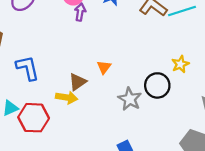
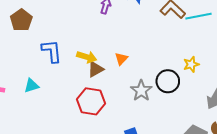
yellow arrow: (67, 97) -> (87, 57), moved
red hexagon: (34, 118) -> (91, 101), moved

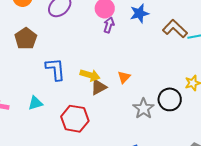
red hexagon: (91, 101) -> (75, 119), moved

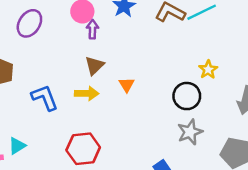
brown triangle: (99, 87) -> (94, 65), moved
cyan triangle: (35, 103) -> (17, 146), moved
gray star: (143, 109) -> (190, 132), moved, turned 30

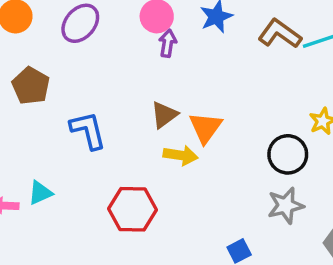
brown triangle: (94, 65) -> (164, 115), moved
orange triangle: (127, 85) -> (205, 127), size x1.5
yellow arrow: (87, 93) -> (181, 155), moved

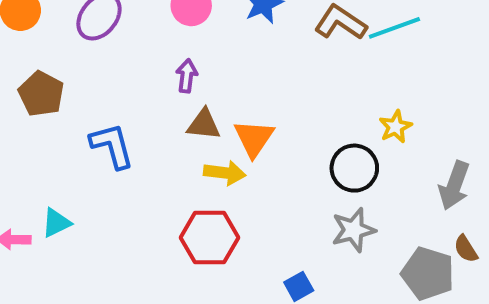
purple arrow: (168, 43) -> (187, 76), moved
brown triangle: (164, 115) -> (204, 124), turned 44
red hexagon: (133, 209) -> (210, 238), moved

